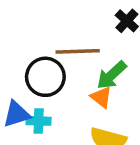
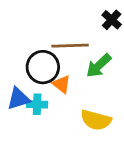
orange triangle: (101, 97) -> (61, 84), moved

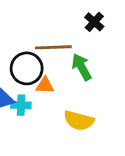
green arrow: (99, 66) -> (82, 67), turned 104
orange triangle: (61, 84) -> (45, 85), turned -36

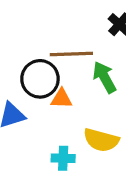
cyan cross: (21, 105) -> (63, 158), moved

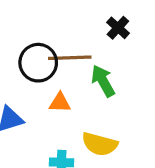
black circle: (40, 79) -> (38, 63), moved

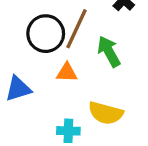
brown line: (70, 58) -> (76, 29), turned -63

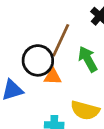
black circle: (46, 34) -> (38, 60), moved

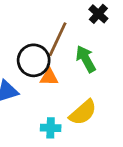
yellow semicircle: (85, 110) -> (83, 112), turned -56

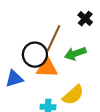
green arrow: (86, 59) -> (75, 54), turned -80
orange triangle: (49, 77) -> (47, 68), size x1.5

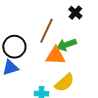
black circle: (35, 55) -> (14, 47), moved
orange triangle: (47, 68) -> (55, 56), moved

